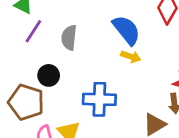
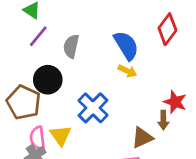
black circle: (49, 75) -> (48, 80), size x1.4
blue cross: (99, 99) -> (93, 108), turned 36

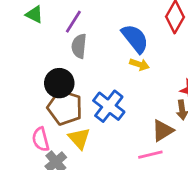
purple line: (38, 36) -> (73, 22), moved
brown pentagon: (24, 102) -> (65, 108), moved
pink semicircle: (38, 138) -> (41, 139), moved

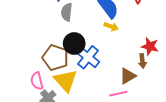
black circle: (59, 83) -> (74, 44), moved
yellow triangle: (79, 138) -> (66, 81), size x1.4

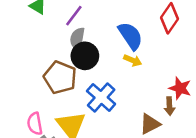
black circle: (74, 44) -> (85, 56), moved
brown pentagon: (55, 58) -> (60, 77), moved

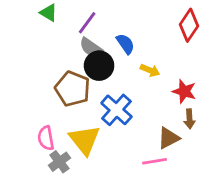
blue semicircle: (130, 36) -> (125, 44), moved, size x0.7
gray semicircle: (77, 39) -> (91, 48), turned -65
red star: (180, 88) -> (184, 91), moved

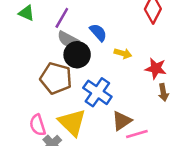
brown triangle: (169, 138) -> (122, 121), moved

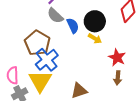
blue semicircle: (98, 32) -> (73, 26), moved
black circle: (77, 55) -> (95, 21), moved
blue cross: (97, 92) -> (47, 60), moved

